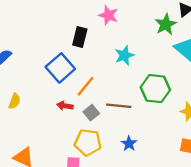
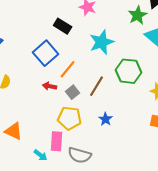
black rectangle: (80, 37) -> (63, 26), turned -72
cyan star: (124, 55) -> (102, 42), size x1.4
brown line: (119, 106) -> (97, 86), turned -65

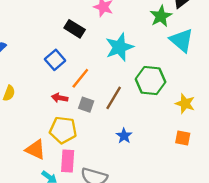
blue square: (46, 53) -> (55, 60), size x0.7
gray square: (73, 92) -> (86, 105), turned -32
yellow pentagon: (70, 118) -> (63, 130), moved
orange triangle: (14, 131) -> (35, 150), moved

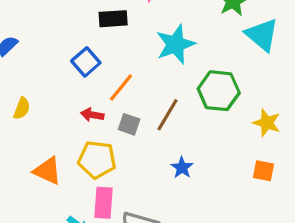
black rectangle: (75, 29) -> (113, 19), turned -36
orange triangle: (35, 150) -> (47, 171), moved

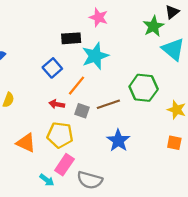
cyan star: (175, 44) -> (95, 56), moved
brown line: (167, 115) -> (108, 104), turned 40
blue star: (182, 168) -> (118, 141), size x1.5
pink rectangle: (103, 203) -> (64, 165), turned 30

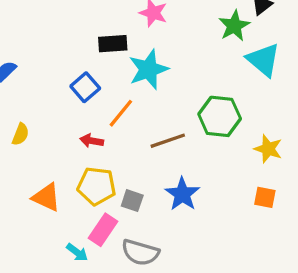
gray square: (82, 111) -> (132, 201), moved

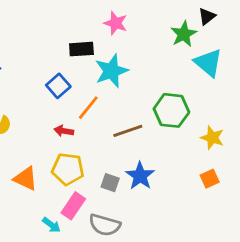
orange square: (265, 197) -> (210, 179), turned -36
gray square: (132, 201) -> (110, 183), moved

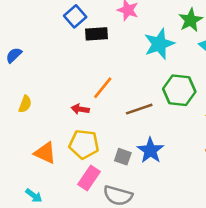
cyan star: (111, 71) -> (159, 44), moved
blue square: (58, 86) -> (75, 16), moved
cyan arrow: (51, 225) -> (34, 196), moved

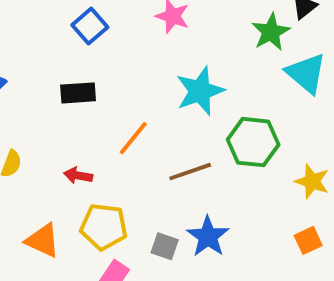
black rectangle: (97, 34) -> (78, 93), moved
cyan star: (159, 44) -> (200, 91), moved
red arrow: (80, 109) -> (78, 176), moved

